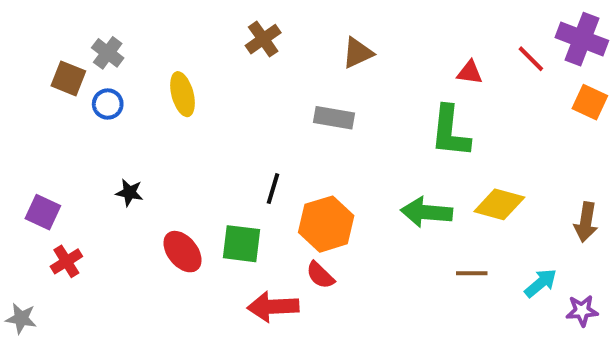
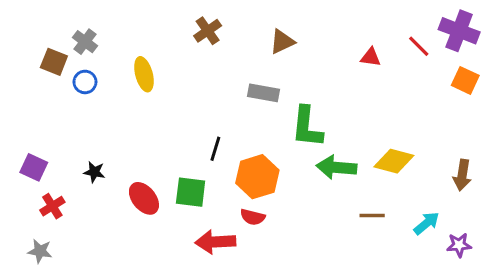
green L-shape: (450, 132) -> (307, 127), moved
black star: (129, 193) -> (94, 172), moved
red semicircle: (320, 275) -> (253, 217), turned -30
gray star: (21, 318) -> (40, 251), moved

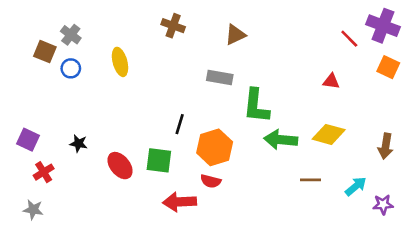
brown cross: (208, 31) -> (173, 26), turned -35
red triangle: (371, 57) -> (331, 81), moved

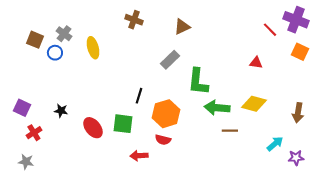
gray cross: (71, 35) -> (64, 34), moved
gray rectangle: (220, 77) -> (170, 60), turned -54
brown line: (310, 180) -> (230, 131), moved
red arrow: (180, 202) -> (139, 156), size x0.7

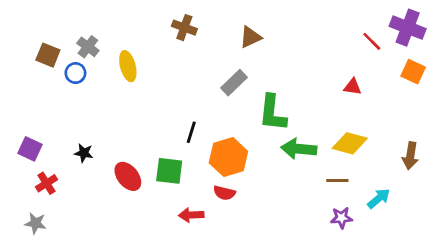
brown line: (230, 131) -> (337, 181), moved
purple star: (296, 158) -> (341, 218), moved

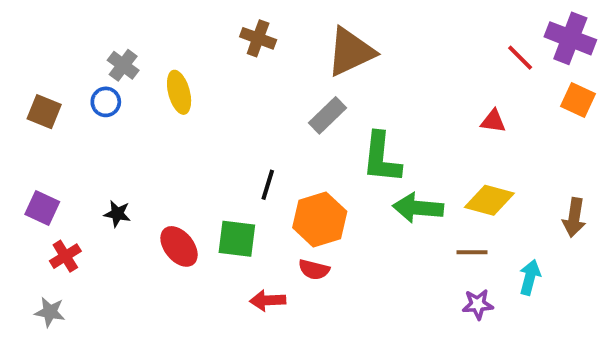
brown triangle: (251, 37) -> (351, 52), size x1.6
brown square: (48, 55) -> (44, 112), moved
cyan arrow: (379, 198) -> (530, 277), turned -35

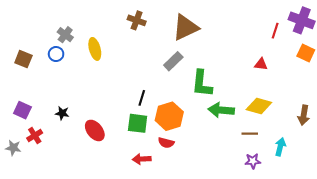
red line: (520, 58) -> (275, 31), turned 63
green square: (237, 239) -> (138, 123), moved
gray star: (50, 312) -> (13, 148), moved

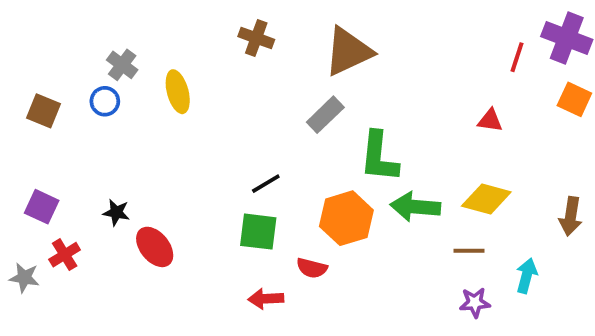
black line: (142, 98) -> (266, 184), turned 42
orange hexagon: (169, 116) -> (346, 218), moved
red ellipse: (95, 130) -> (155, 247), moved

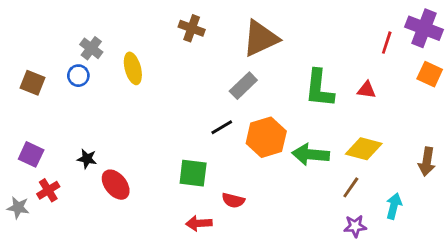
green L-shape: (379, 157) -> (319, 88), moved
black line: (266, 184) -> (222, 127), moved
orange hexagon: (346, 218) -> (266, 137), moved
brown line: (469, 251) -> (351, 187), turned -55

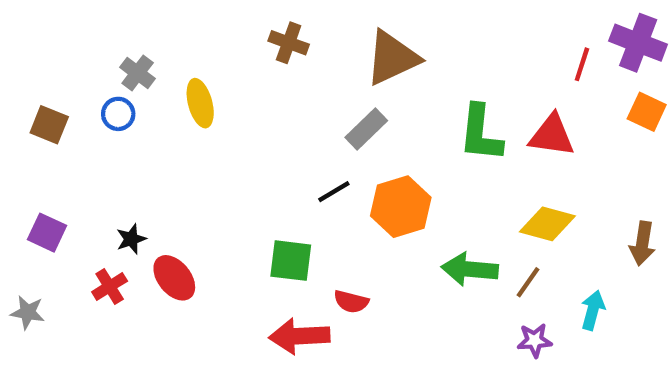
red triangle: (367, 90) -> (552, 135), size x1.6
green arrow: (311, 154) -> (470, 269), moved
black star: (87, 159) -> (131, 239), turned -30
red cross: (48, 190) -> (110, 286), moved
red arrow: (199, 223) -> (299, 336), size x1.5

